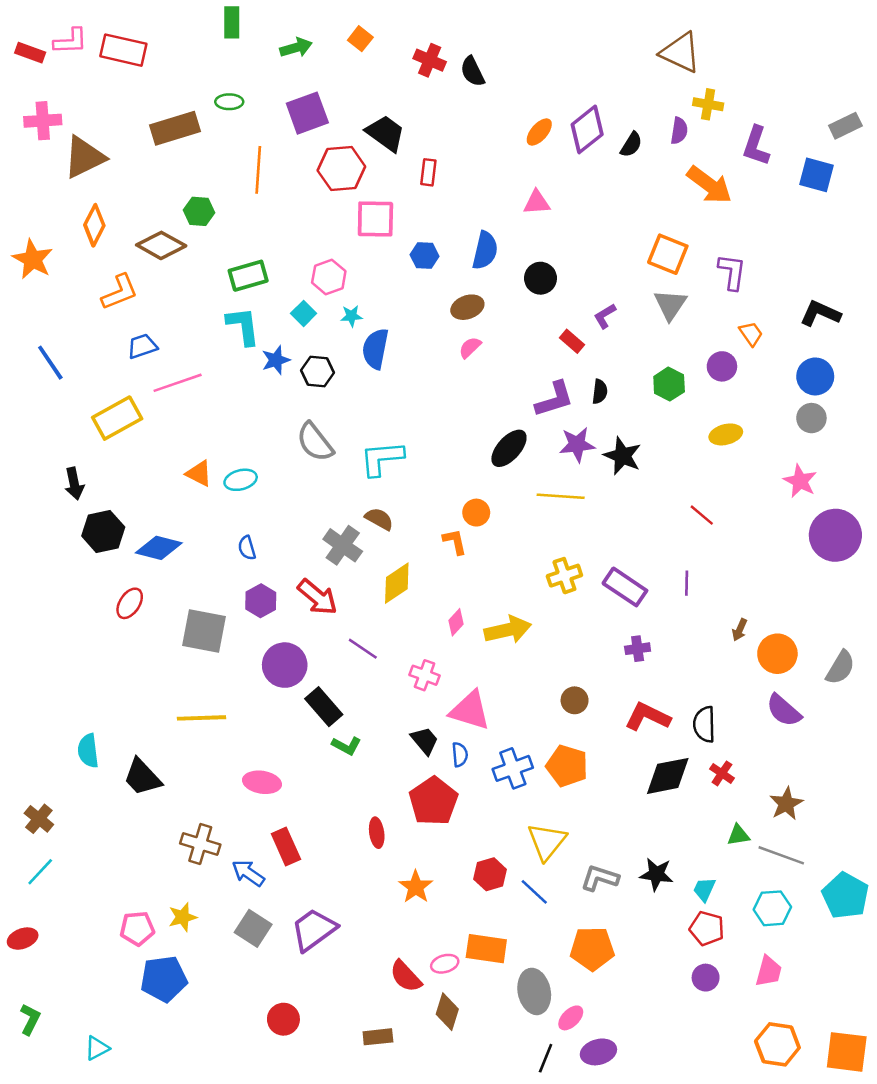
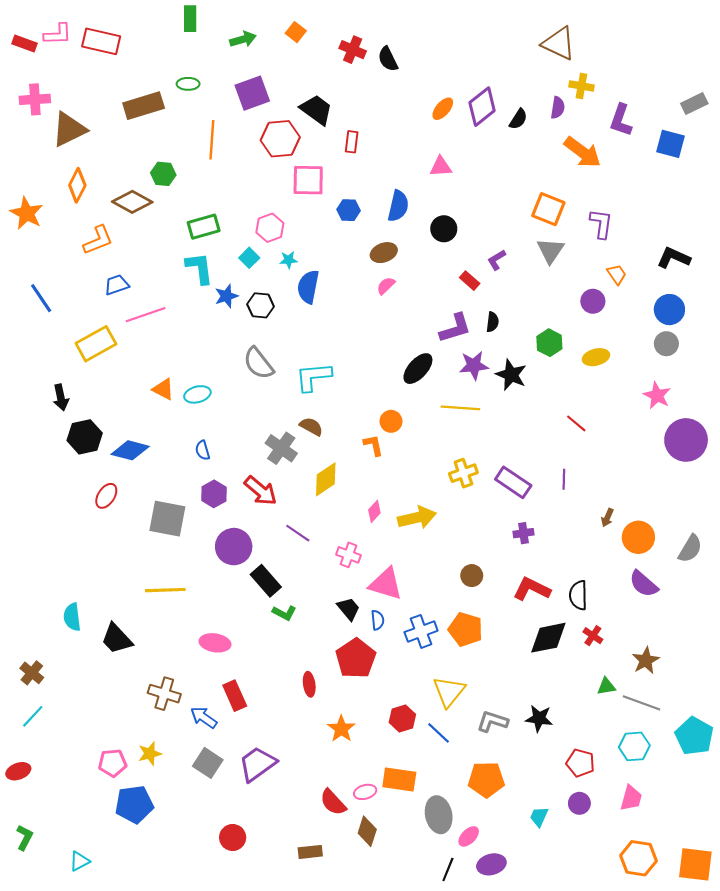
green hexagon: (669, 384) -> (549, 343), moved
cyan trapezoid: (704, 889) -> (539, 817), moved

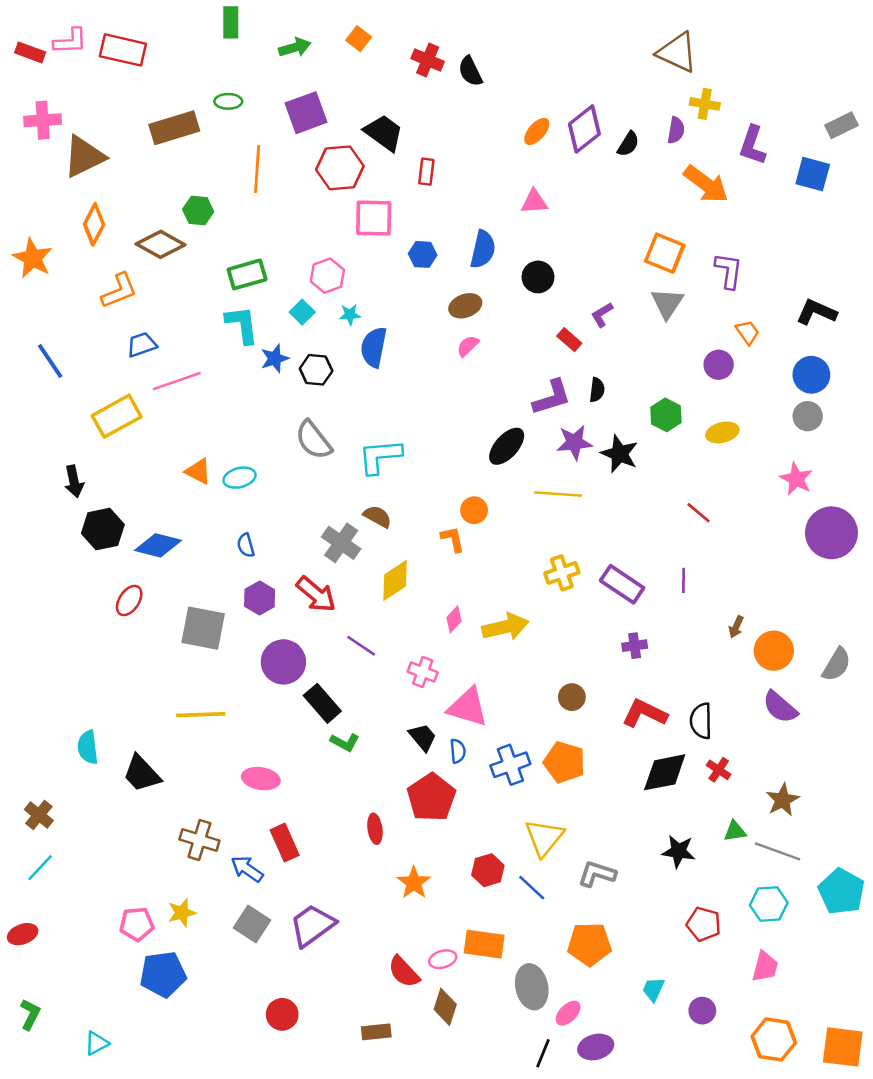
black star: (539, 718) -> (678, 851), moved
purple circle: (579, 803) -> (702, 1011), moved

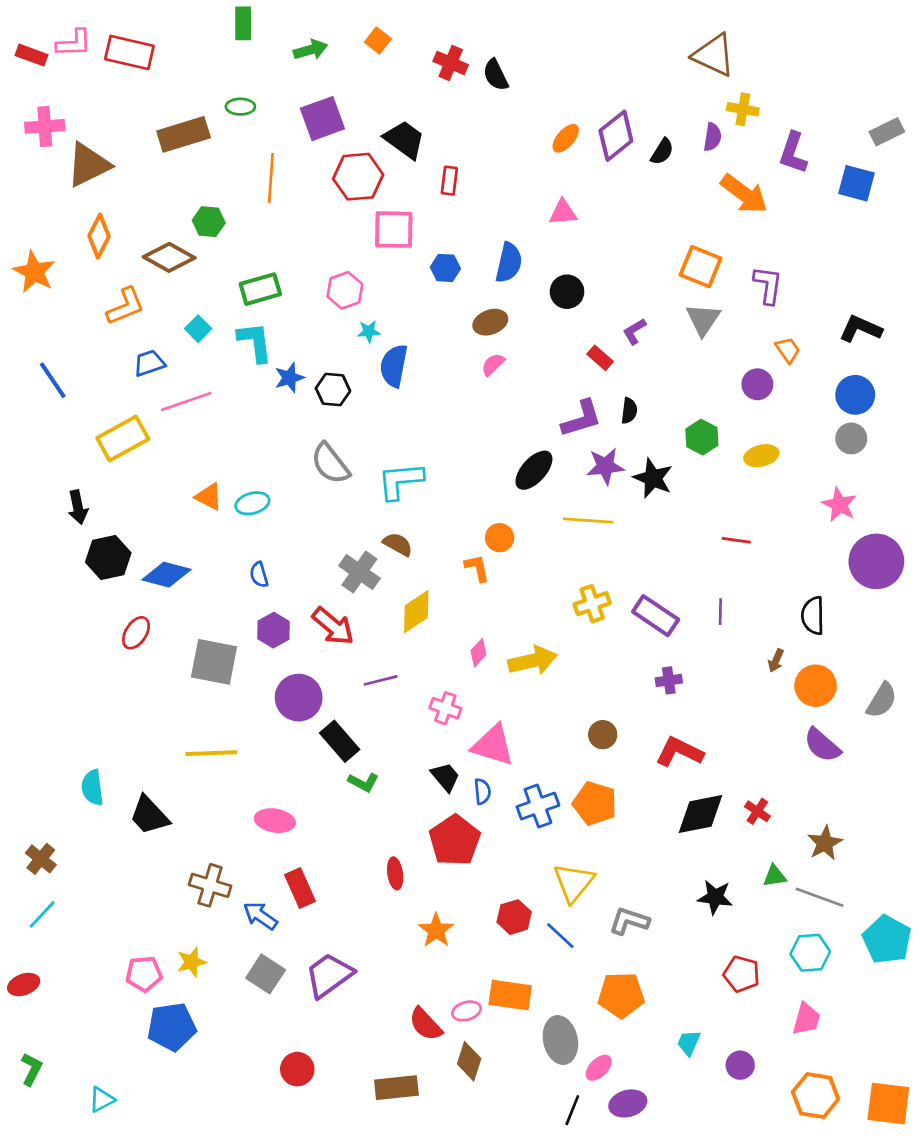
cyan square: (302, 312) -> (198, 329), moved
red line: (699, 513) -> (736, 540), turned -32
purple line: (361, 646) -> (381, 680), turned -48
black semicircle: (701, 721) -> (813, 616), moved
brown rectangle: (376, 1032) -> (396, 1088), size x1.4

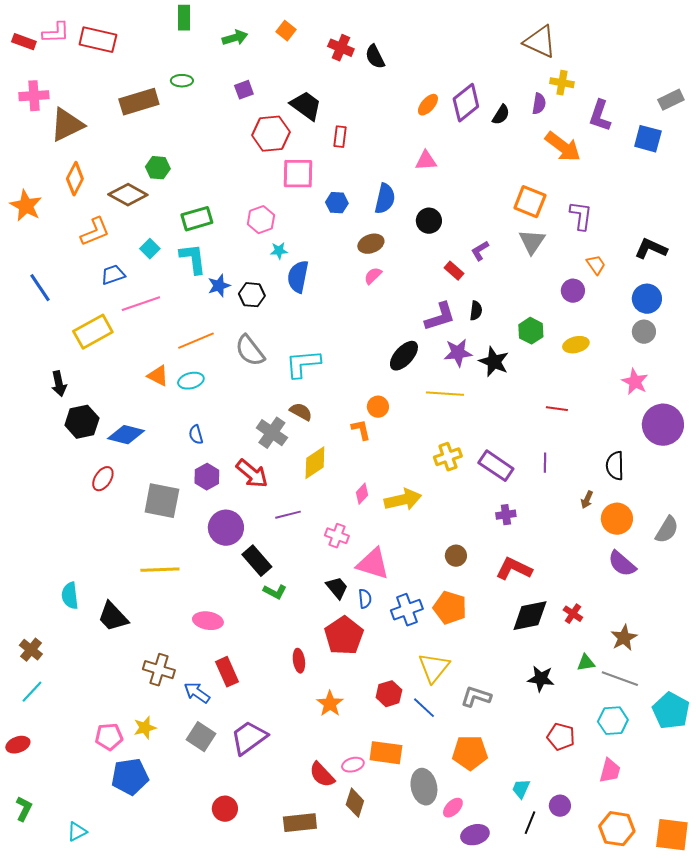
purple square: (322, 119) -> (244, 90), size x0.6
orange line: (271, 178) -> (196, 341), moved, turned 63
black line: (572, 1110) -> (530, 823), moved

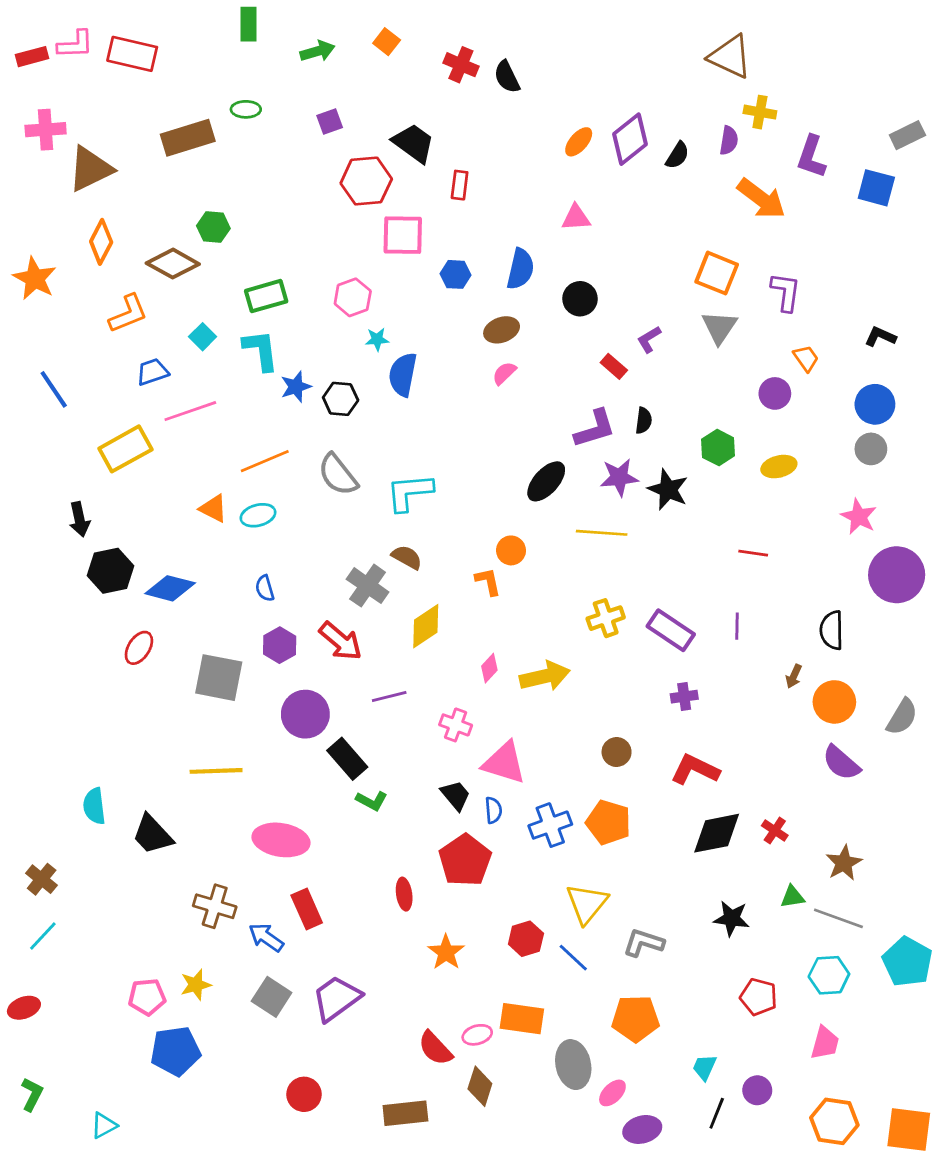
red rectangle: (24, 42) -> (32, 57), turned -35
black L-shape: (651, 249) -> (880, 337), size x0.7
pink ellipse: (208, 621) -> (281, 840), size x1.4

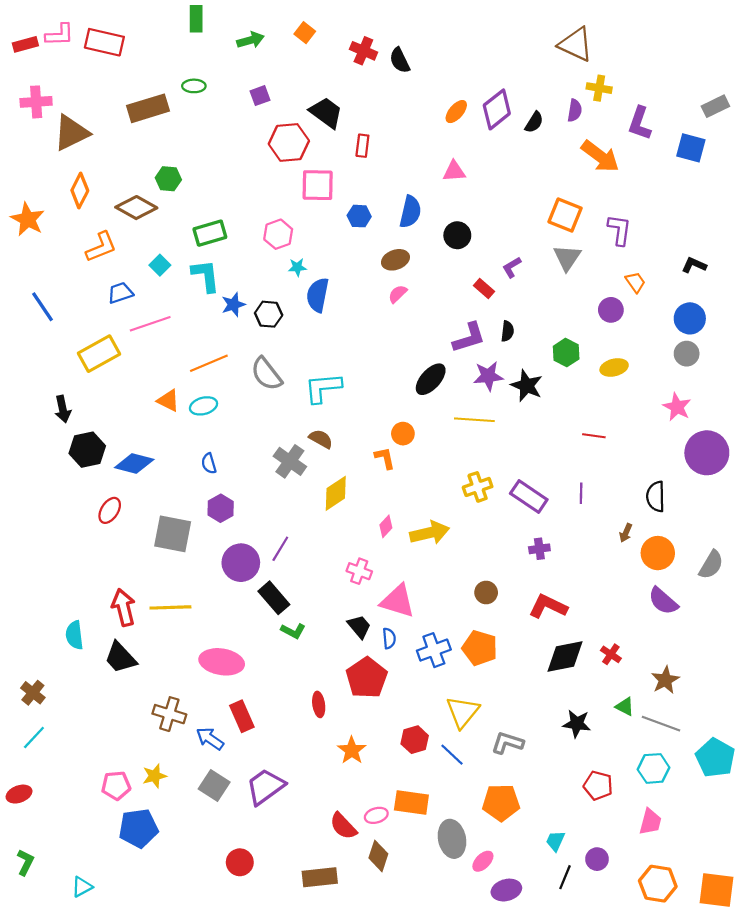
red arrow: (341, 641) -> (124, 607), moved, turned -144
purple line: (389, 697) -> (280, 549), moved, turned -45
green triangle: (792, 897) -> (625, 707), turned 36

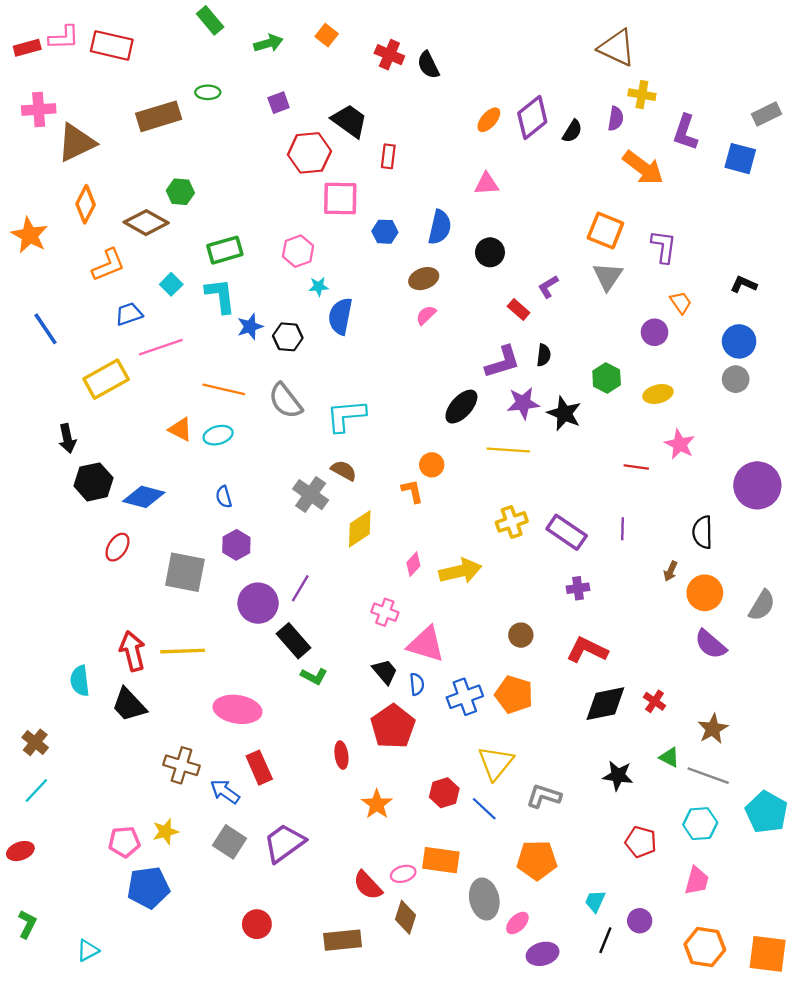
green rectangle: (196, 19) -> (210, 20), turned -40
orange line: (209, 363) -> (224, 389), turned 36
pink star: (677, 407) -> (680, 444), moved

